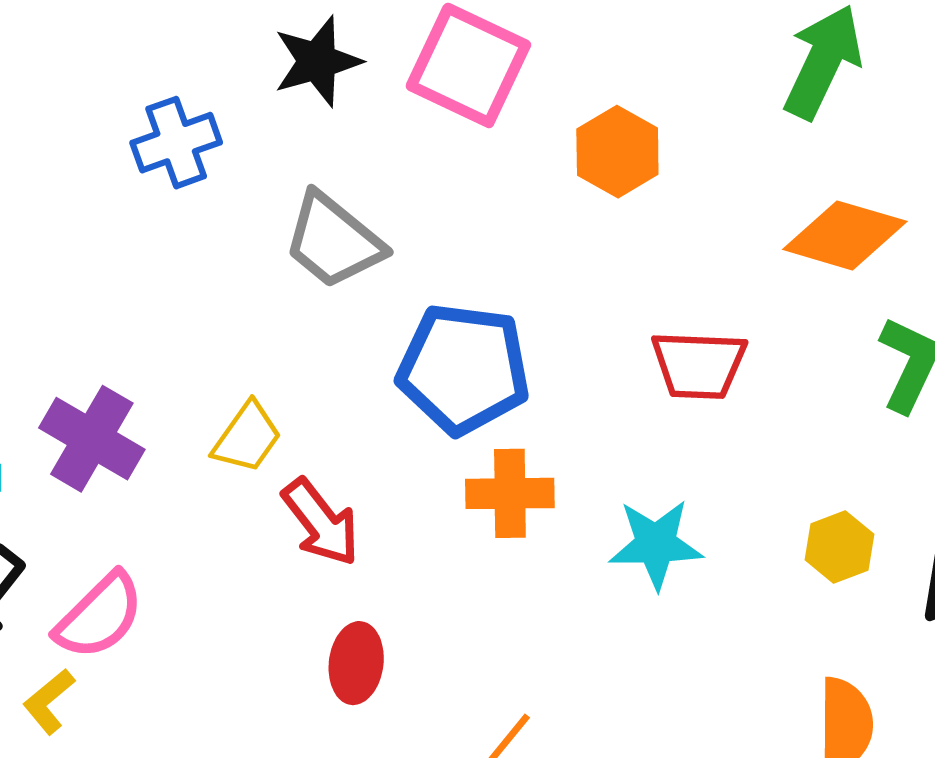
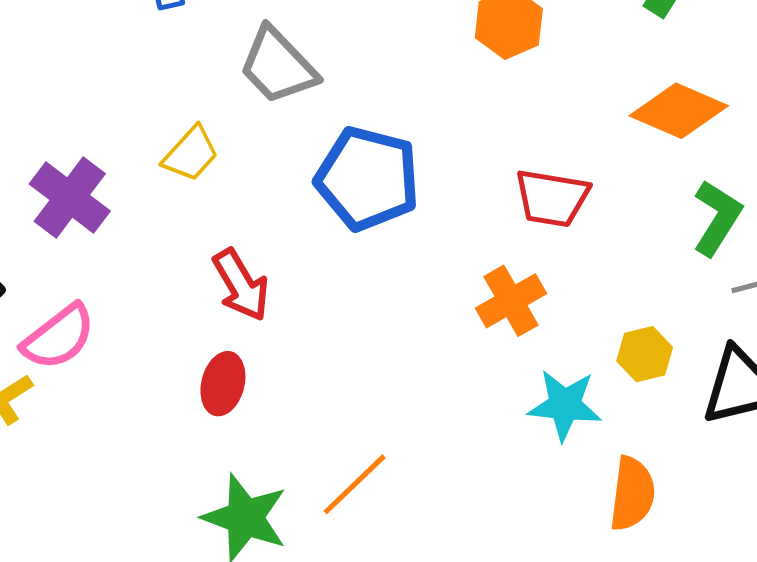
yellow trapezoid: (247, 437) -> (191, 154), moved
orange cross: (510, 493) -> (511, 301), moved, turned -36
cyan star: (656, 544) -> (565, 405), moved
red ellipse: (356, 663) -> (223, 384), moved

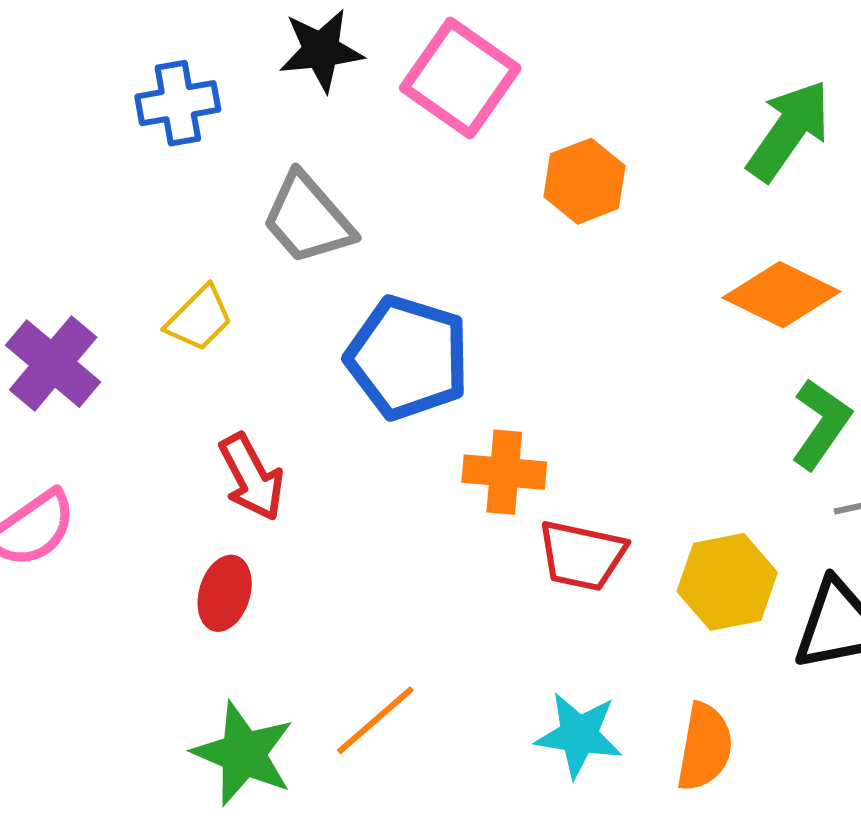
red trapezoid: (552, 198) -> (582, 555), moved
orange cross: (511, 301) -> (504, 472), moved, turned 32
yellow hexagon: (645, 354) -> (727, 582), size x1.5
cyan star: (565, 405) -> (579, 735), moved

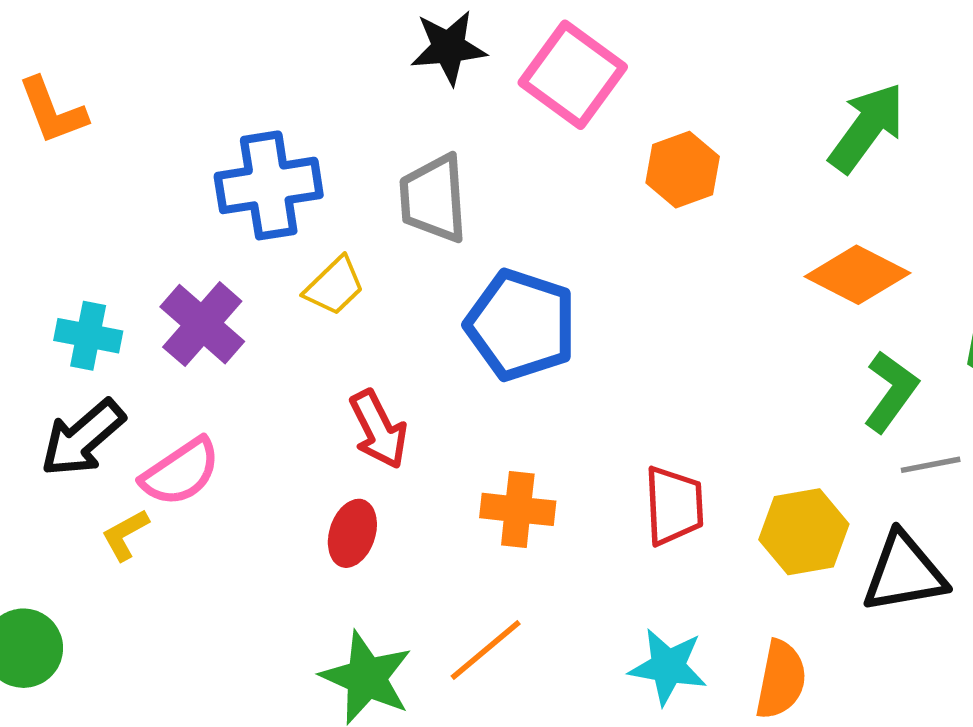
blue cross: (178, 103) -> (269, 185), moved, size x1.4
gray trapezoid: (308, 219) -> (433, 198), turned 36
orange cross: (504, 472) -> (518, 509), moved
red trapezoid: (582, 555) -> (674, 506), turned -106

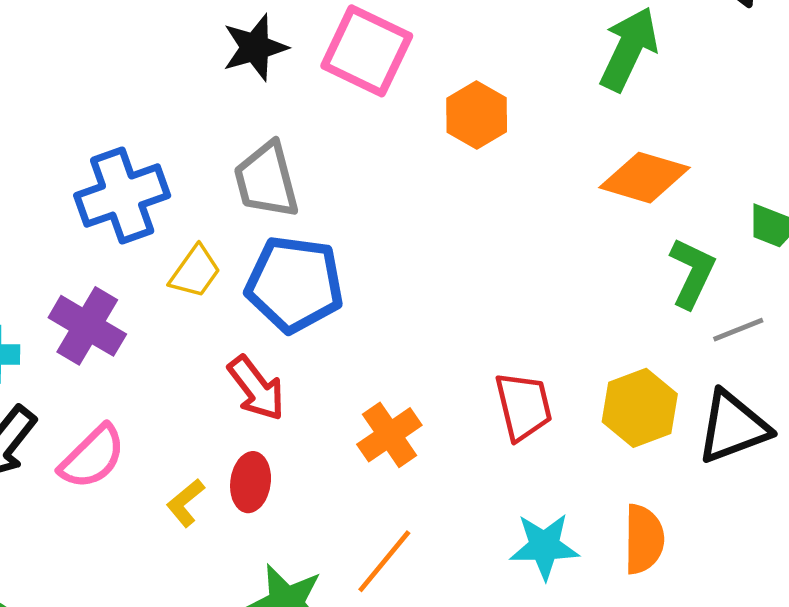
blue pentagon: (521, 325) -> (295, 284), moved
orange cross: (518, 509) -> (389, 435), turned -30
yellow L-shape: (125, 535) -> (186, 503), moved

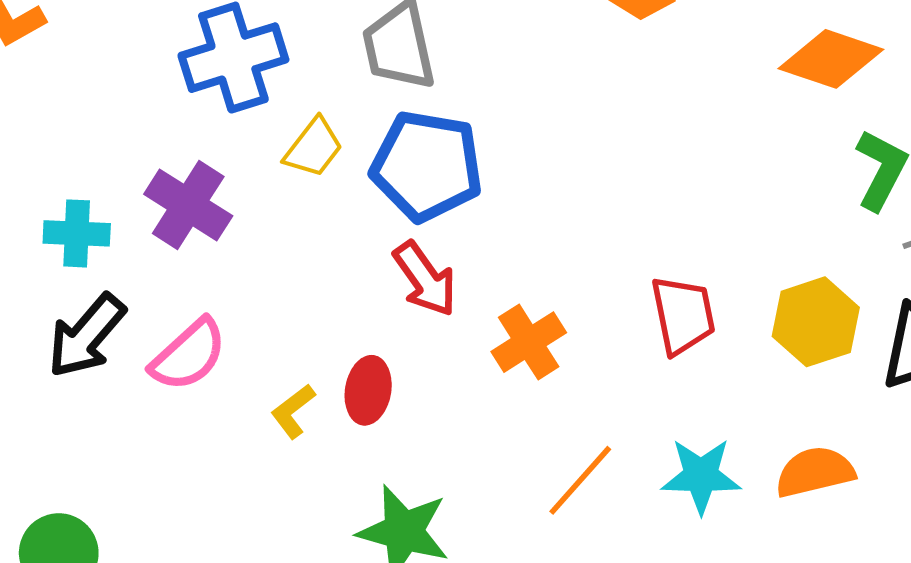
red arrow: (256, 388) -> (425, 279), moved
orange semicircle: (644, 539) -> (815, 472), turned -106
orange line: (384, 561) -> (580, 480), moved

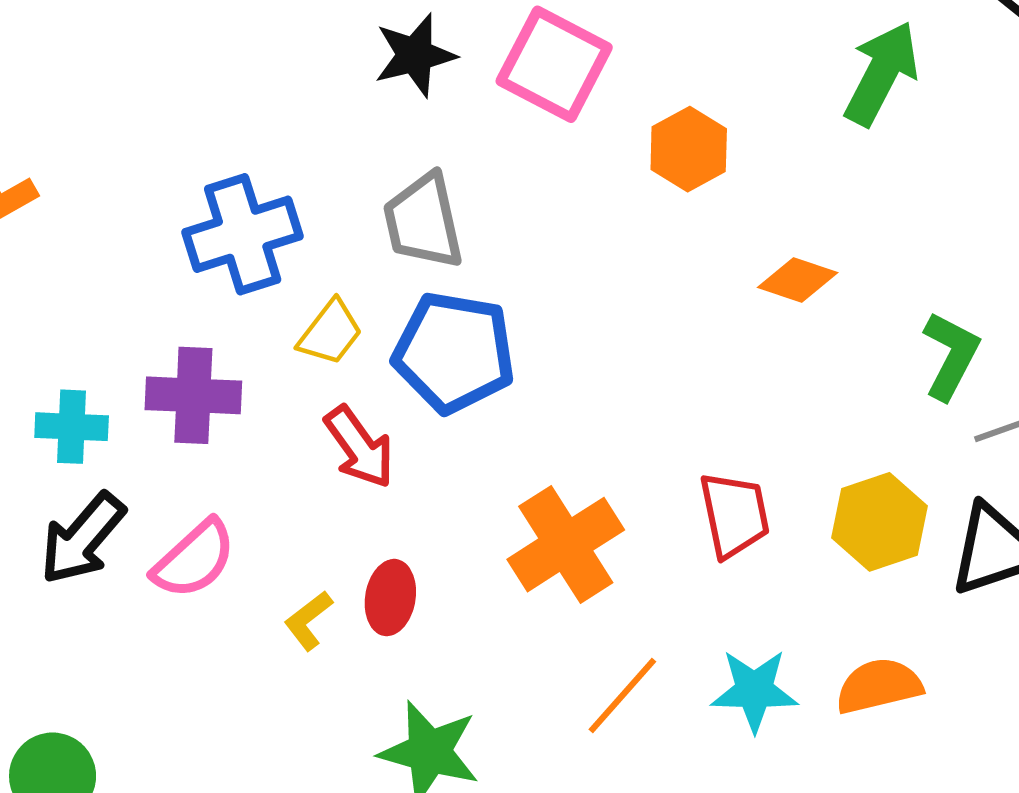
orange diamond: (831, 59) -> (798, 280), moved, size x0.7
purple cross: (188, 205) -> (193, 395), turned -30
red arrow: (425, 279) -> (359, 447), moved
orange cross: (529, 342) -> (566, 545), size x1.4

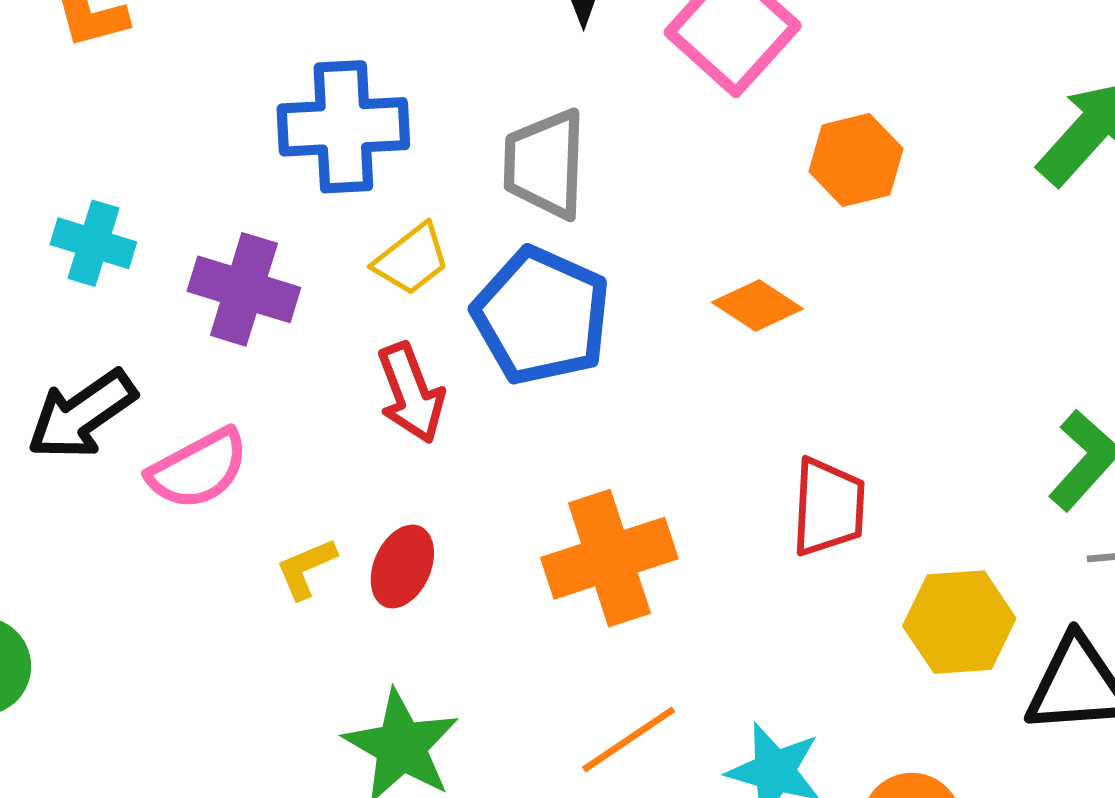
orange diamond: (798, 280) -> (757, 306), moved
cyan cross: (72, 427) -> (93, 243), moved
red trapezoid: (734, 515) -> (828, 507), moved

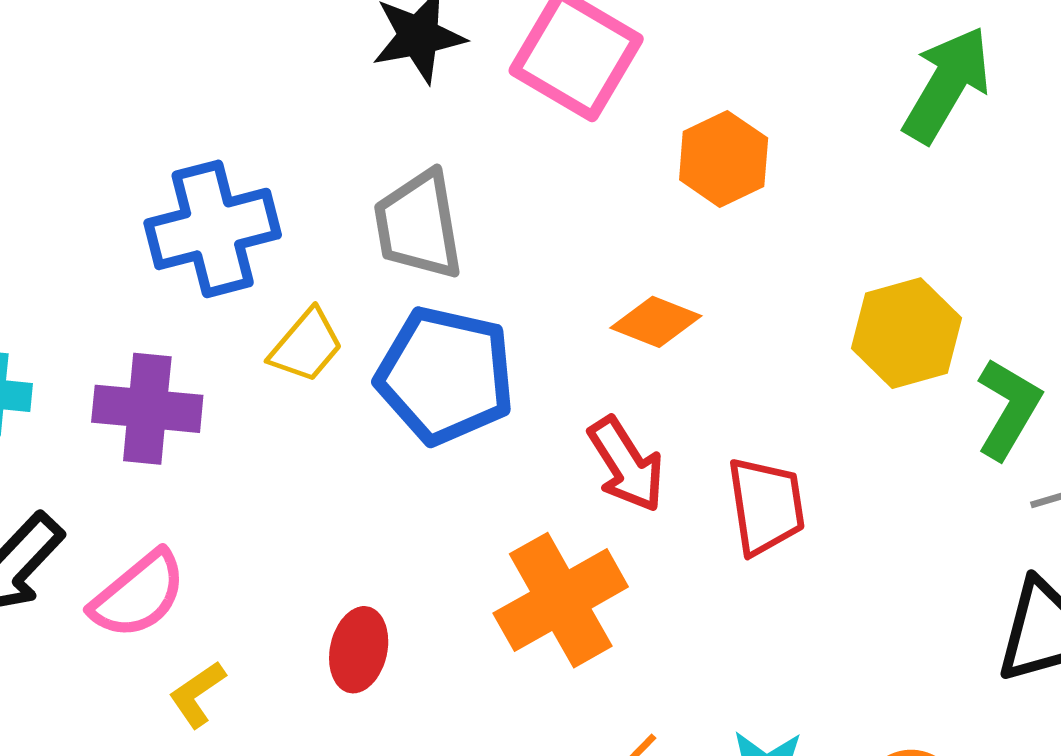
red arrow: (411, 393) -> (626, 464), moved
yellow L-shape: (306, 568) -> (197, 694), moved
yellow hexagon: (959, 622) -> (906, 333), moved

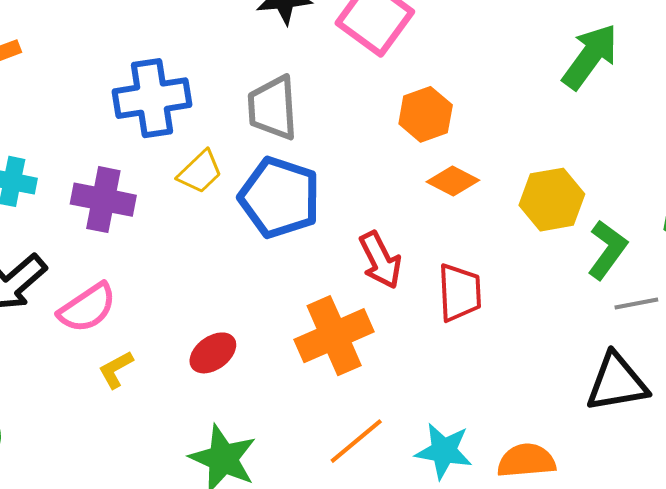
orange hexagon: (724, 159) -> (426, 114), moved
orange diamond: (656, 322) -> (453, 181), moved
red ellipse: (359, 650) -> (213, 353), turned 36

